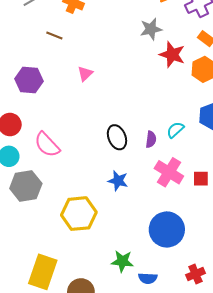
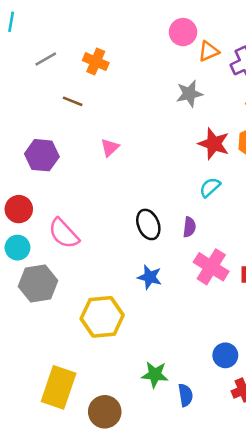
red star: (172, 55) -> (214, 144), moved
cyan semicircle: (175, 130) -> (210, 187), moved
blue circle: (167, 229) -> (225, 355), moved, size x0.6
blue semicircle: (148, 278) -> (186, 395), turned -102

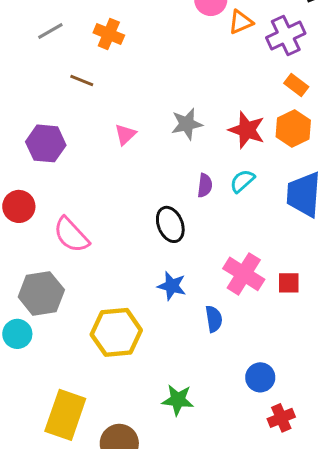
gray star: (189, 94) -> (187, 124), moved
purple semicircle: (189, 227) -> (205, 185), moved
cyan circle: (17, 248) -> (17, 334), moved
blue semicircle: (186, 395) -> (214, 319), moved

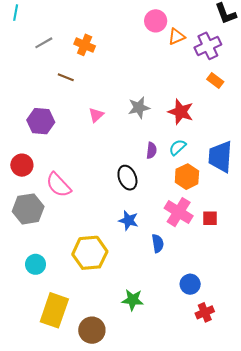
orange hexagon: (293, 128) -> (187, 177), moved
gray hexagon: (41, 293) -> (28, 209), moved
cyan circle: (17, 334) -> (36, 264), moved

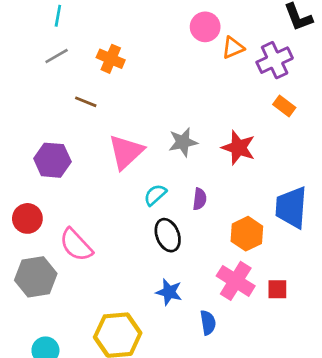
cyan line: (16, 13) -> (58, 16), moved
pink triangle: (96, 115) -> (126, 152), size x1.8
cyan semicircle: (178, 147) -> (155, 195), moved

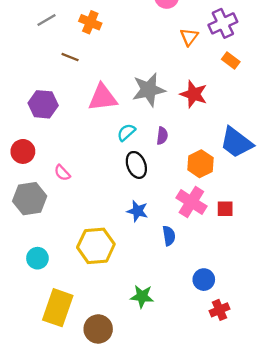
orange triangle: (233, 48) -> (189, 37), moved, turned -30
gray star: (183, 142) -> (149, 90), size x1.4
pink triangle: (126, 152) -> (103, 98), turned 36
blue trapezoid: (291, 207) -> (236, 142), turned -57
pink semicircle: (76, 245) -> (62, 173), size x0.6

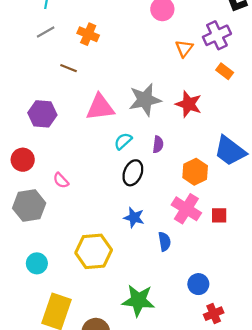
black ellipse: (136, 165) -> (133, 173), turned 45
green star: (142, 296) -> (138, 300), size x1.4

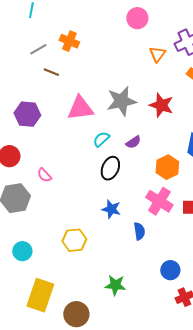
gray line: (46, 32) -> (38, 49), moved
purple semicircle: (158, 144) -> (133, 142), turned 49
yellow hexagon: (94, 251) -> (74, 240), size x0.7
green star: (138, 300) -> (115, 285), size x0.7

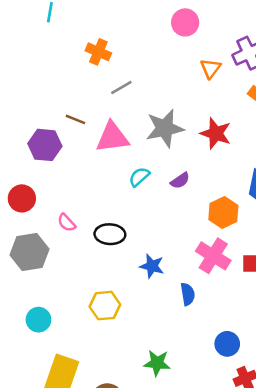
gray line: (38, 49) -> (121, 88), moved
brown line: (51, 72) -> (75, 119), moved
black ellipse: (110, 168) -> (110, 234), moved, turned 70

